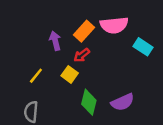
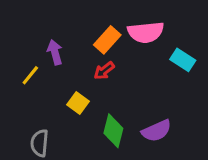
purple arrow: (55, 41) -> (55, 52), moved
yellow square: (70, 74) -> (78, 103), moved
yellow line: (36, 76) -> (30, 75), moved

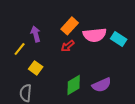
pink semicircle: (146, 32) -> (95, 35), moved
yellow square: (78, 103) -> (36, 68), moved
green diamond: (113, 131) -> (74, 85), turned 45

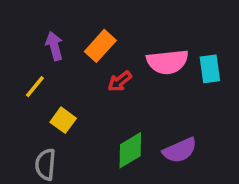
orange rectangle: (70, 26) -> (100, 46), moved
purple arrow: (36, 34) -> (54, 46), moved
cyan rectangle: (119, 39) -> (210, 69), turned 49

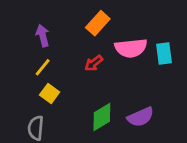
orange rectangle: (100, 46) -> (98, 23), moved
yellow line: (35, 87) -> (43, 67), moved

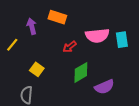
orange rectangle: (98, 23) -> (57, 17), moved, turned 66
yellow line: (43, 67) -> (12, 45), moved
green diamond: (102, 117) -> (81, 72), moved

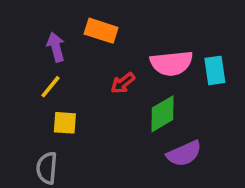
yellow line: (12, 45) -> (50, 87), moved
yellow square: (37, 69) -> (65, 123), turned -32
green diamond: (81, 72) -> (162, 114), moved

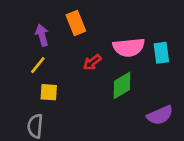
orange rectangle: (101, 31) -> (76, 23), turned 50
purple semicircle: (184, 154) -> (160, 115), moved

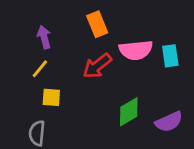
orange rectangle: (76, 23) -> (97, 24), moved
red arrow: (92, 62) -> (97, 66), size x1.5
green diamond: (122, 85) -> (129, 112), moved

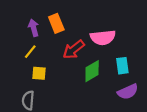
orange rectangle: (97, 24) -> (56, 23), moved
cyan rectangle: (170, 56) -> (122, 66), moved
green diamond: (129, 112) -> (92, 71), moved

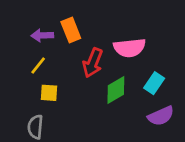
purple arrow: (34, 28) -> (42, 35), turned -77
red arrow: (74, 49) -> (93, 63), turned -30
cyan rectangle: (122, 66) -> (154, 83), turned 42

